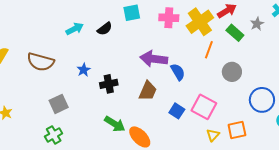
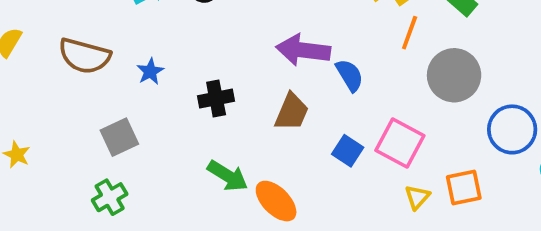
blue star: (84, 70) -> (150, 71), moved
gray circle: (232, 72) -> (454, 75), size x1.4

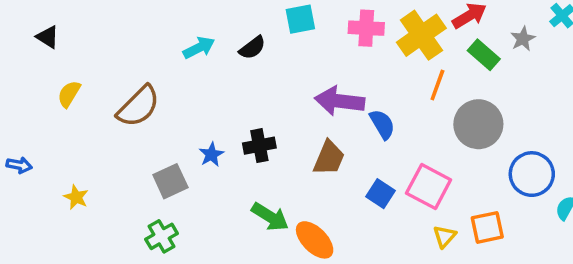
brown semicircle: (84, 56) -> (138, 106), turned -60
blue star: (150, 71) -> (211, 154), moved

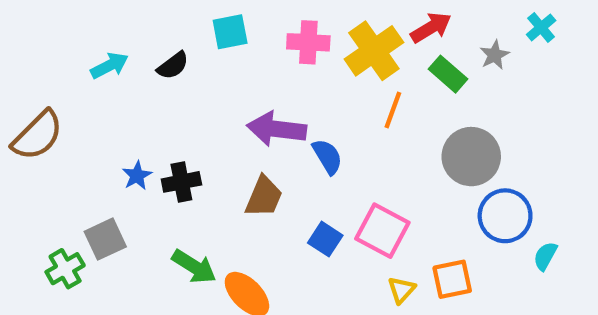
gray circle: (478, 124) -> (471, 157), moved
blue star: (211, 154) -> (137, 176), moved
gray square: (170, 181) -> (105, 239), moved
green cross: (162, 236) -> (65, 269), moved

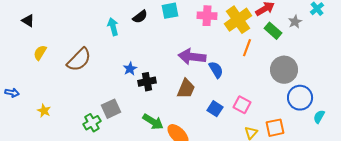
cyan arrow: (109, 66) -> (113, 27), turned -78
black semicircle: (173, 66) -> (140, 17), moved
blue star: (137, 176) -> (130, 69), moved
pink square: (382, 231) -> (242, 105), size x0.7

